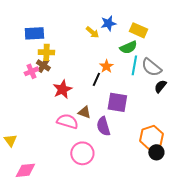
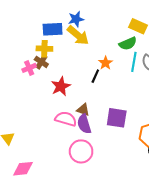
blue star: (108, 23) -> (76, 19), moved
yellow arrow: (92, 32) -> (78, 35), moved, size x1.6
blue rectangle: (34, 33) -> (53, 29), moved
purple square: (117, 102) -> (117, 118), moved
purple semicircle: (103, 126) -> (84, 124), moved

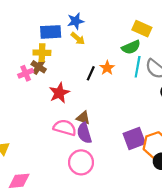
yellow arrow: (78, 35) -> (78, 39), size x0.6
black line: (95, 76) -> (91, 73), moved
purple square: (117, 118) -> (134, 138), moved, turned -30

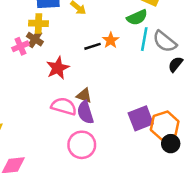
black line: (91, 73) -> (93, 46), turned 48

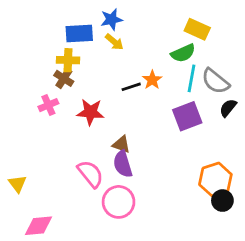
pink cross: (20, 46) -> (48, 105), moved
red star: (58, 68) -> (90, 112), turned 30
pink semicircle: (64, 106) -> (90, 174), moved, turned 35
purple square: (141, 118) -> (187, 116), moved

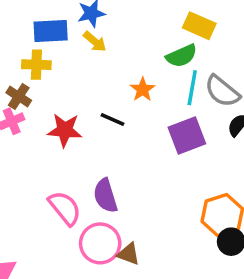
brown cross: (64, 78) -> (19, 97), moved
black line: (131, 87) -> (113, 120), moved, turned 42
brown triangle: (121, 144) -> (128, 254), moved

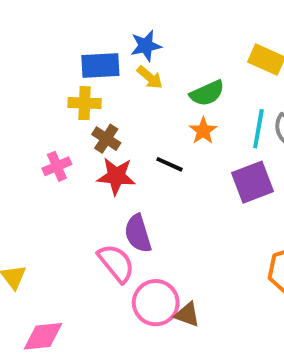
green semicircle: (182, 56) -> (207, 93), moved
brown cross: (19, 97) -> (106, 139), moved
purple semicircle: (105, 196) -> (138, 233), moved

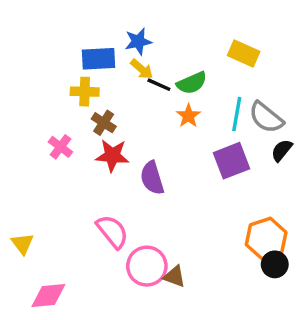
black line: (170, 164) -> (159, 85), moved
pink cross: (57, 166) -> (60, 147), turned -30
purple semicircle: (138, 233) -> (152, 178), moved

